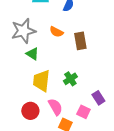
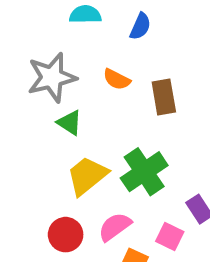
green cross: (70, 79) -> (144, 172), size x1.6
yellow trapezoid: (41, 81) -> (87, 176), turned 45
pink semicircle: (55, 107) -> (115, 227), turned -96

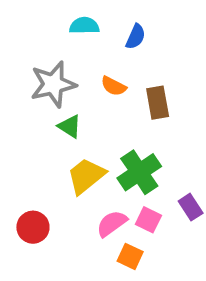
red circle: (66, 235) -> (33, 227), moved
pink square: (170, 237) -> (148, 220), moved

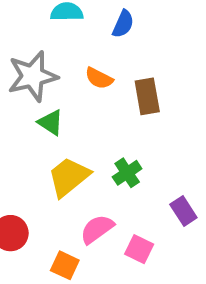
green cross: (139, 172) -> (127, 173), size x0.6
pink square: (148, 220) -> (139, 249), moved
orange square: (130, 256) -> (65, 265), moved

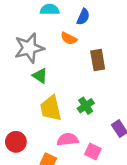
orange semicircle: (99, 78) -> (69, 38), moved
yellow trapezoid: (69, 177) -> (51, 108), turned -64
pink semicircle: (97, 229) -> (68, 139), turned 30

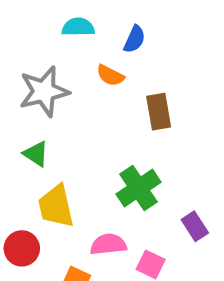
green triangle: (40, 76) -> (36, 154), moved
green cross: (86, 106) -> (138, 188), size x1.5
yellow trapezoid: (51, 108) -> (56, 206), moved

